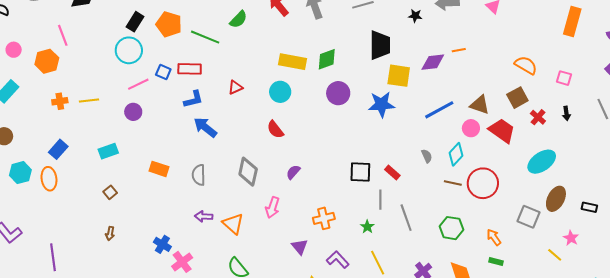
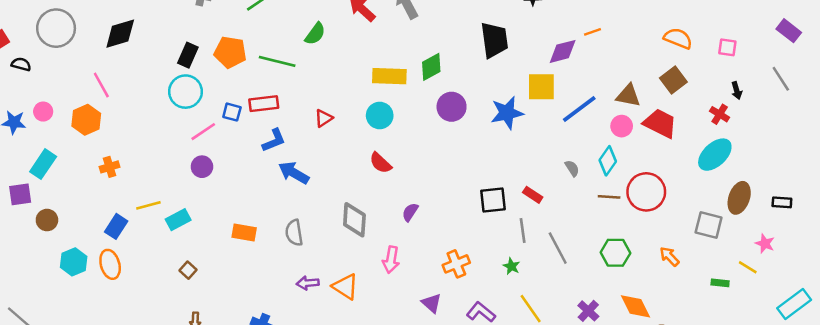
yellow square: (399, 76) -> (541, 87), moved
yellow line: (89, 100) -> (148, 205), moved
red cross: (538, 117) -> (720, 114), moved
green rectangle: (496, 261) -> (720, 283), moved

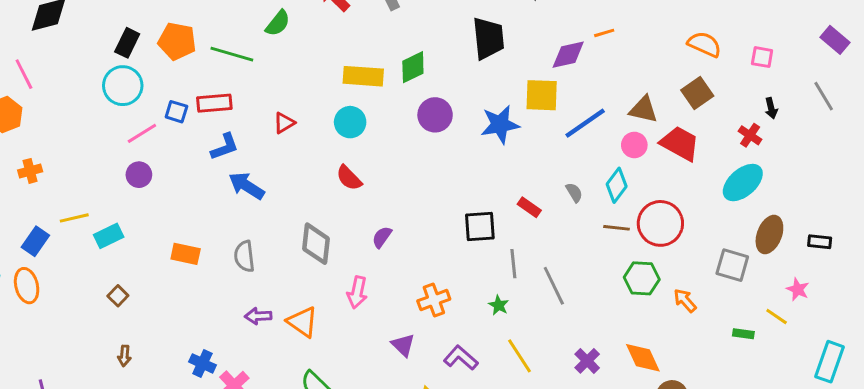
red rectangle: (533, 195) -> (529, 207), moved
green hexagon: (615, 253) -> (642, 278), moved
cyan rectangle: (794, 304) -> (829, 362), turned -36

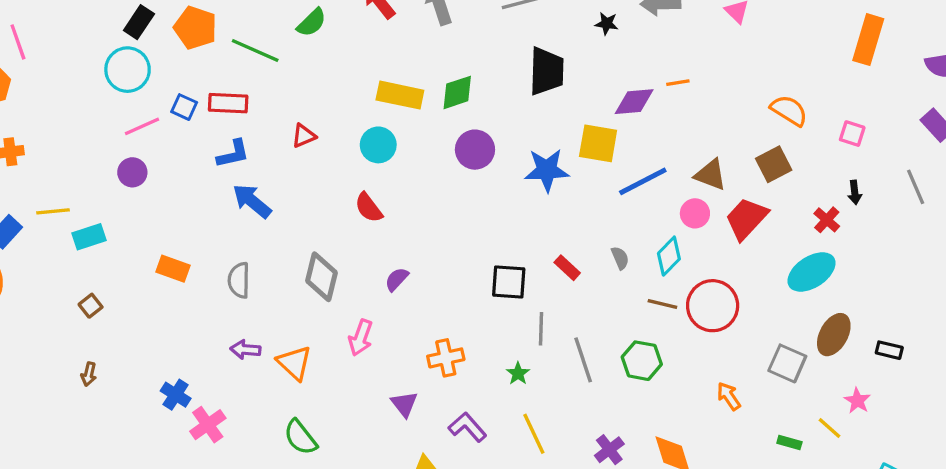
red trapezoid: (680, 143) -> (746, 219), turned -84
green hexagon: (642, 278) -> (642, 361), moved

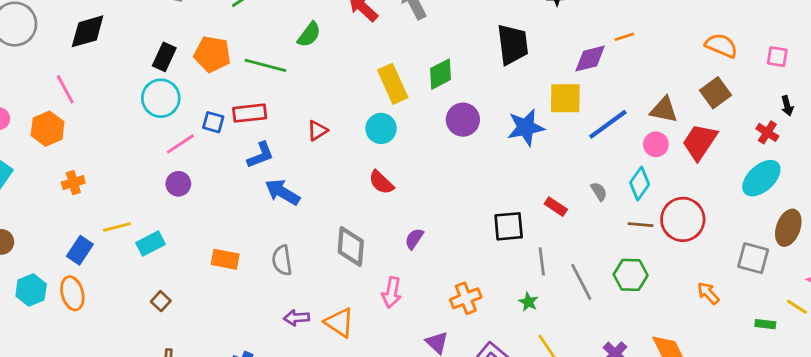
yellow rectangle: (400, 95) -> (393, 84), turned 63

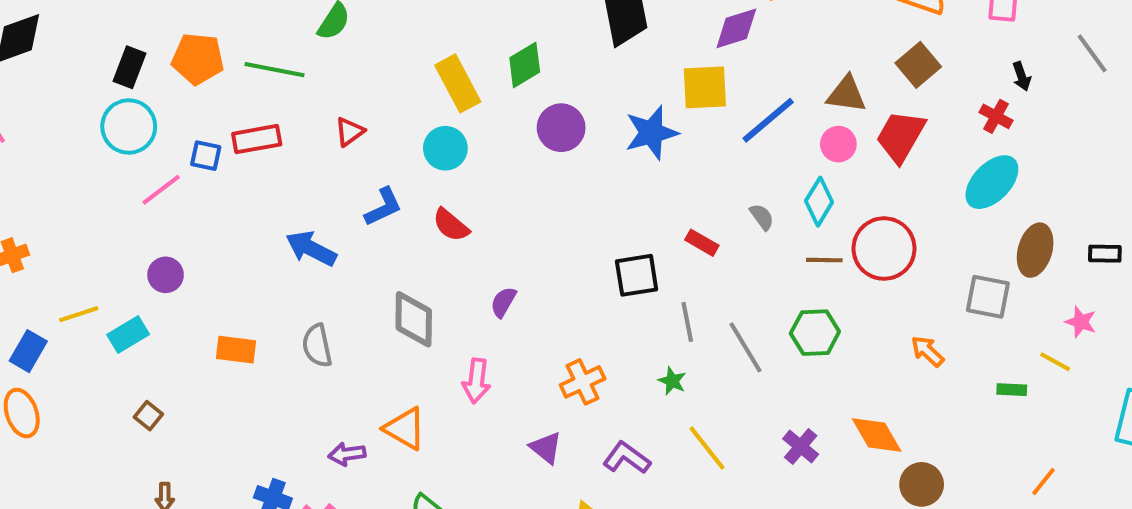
red triangle: (317, 131) -> (350, 132), moved
blue L-shape: (260, 155) -> (383, 207), moved
purple circle: (178, 184) -> (166, 275), moved
purple arrow: (297, 318) -> (347, 454), moved

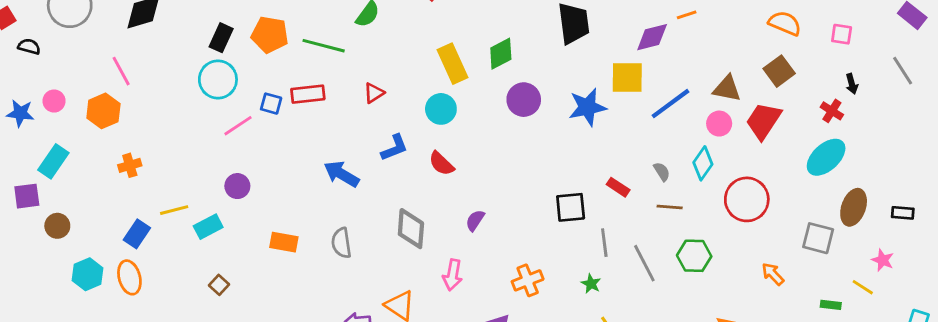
brown line: (824, 260) -> (670, 207), moved

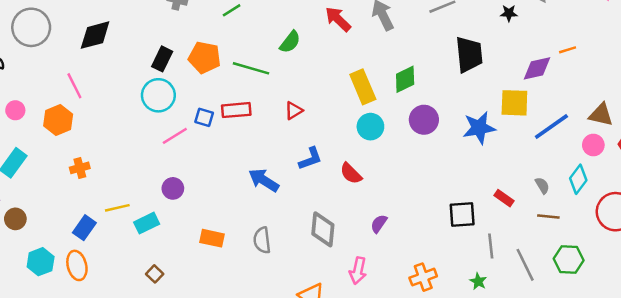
cyan circle: (441, 109) -> (370, 127), moved

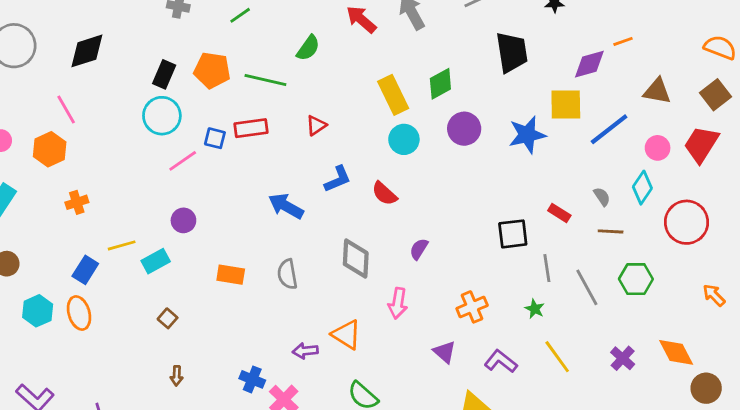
brown triangle: (601, 115) -> (657, 91), moved

